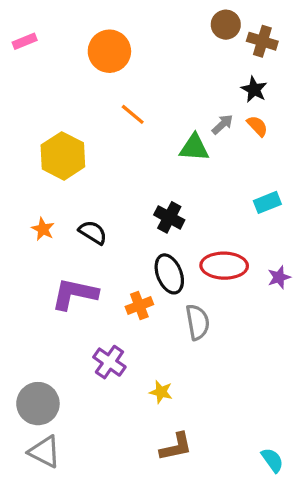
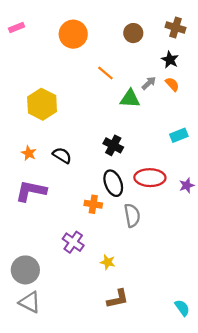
brown circle: (226, 25) -> (133, 33), moved
orange line: (133, 114) -> (105, 73), moved
purple L-shape: (75, 294) -> (31, 191), moved
orange cross: (139, 306) -> (93, 204), turned 30

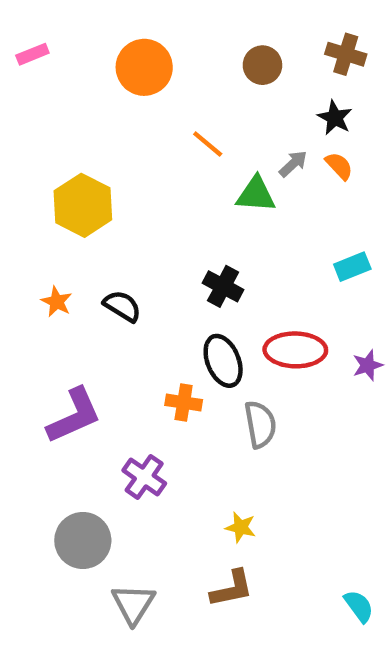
purple L-shape: (31, 191) -> (74, 416), moved, turned 144
yellow star: (108, 262) -> (241, 527), moved
gray circle: (25, 270) -> (83, 540), moved
gray triangle: (30, 302) -> (133, 604), moved, turned 35

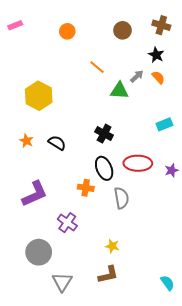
orange circle: (144, 67) -> (67, 31), size x0.6

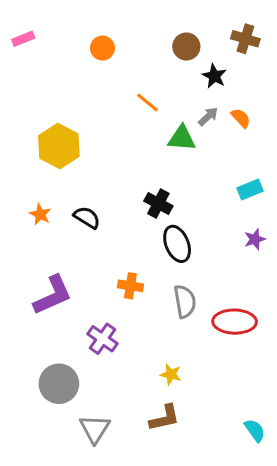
black star: (156, 55) -> (214, 76), moved
red ellipse: (138, 163) -> (235, 322), moved
black ellipse: (104, 168) -> (177, 244), moved
purple star: (172, 170) -> (255, 239), moved

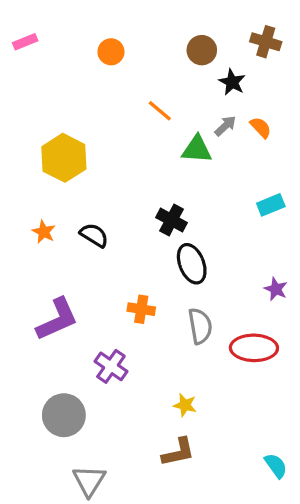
purple star: (255, 239) -> (276, 289), moved, turned -30
gray triangle: (95, 429) -> (89, 481), moved

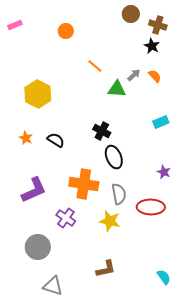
brown circle: (202, 50) -> (131, 14), moved
black star: (232, 82) -> (152, 46), moved
orange cross: (141, 309) -> (84, 184), size x1.8
yellow star: (185, 405) -> (110, 221), moved, size x1.5
gray triangle: (89, 481) -> (53, 286), turned -45

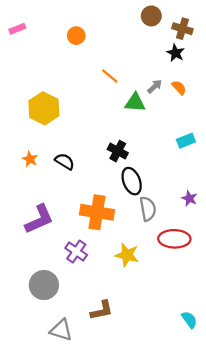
gray semicircle: (119, 194) -> (148, 209), moved
brown L-shape: (106, 269) -> (102, 310), moved

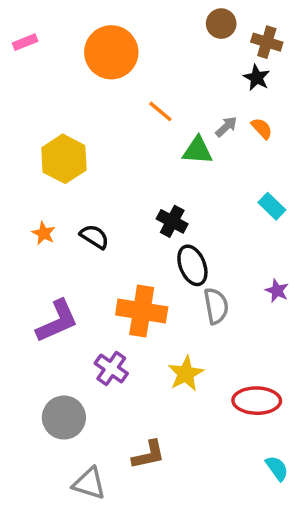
orange circle: (76, 36) -> (111, 52), size x2.0
cyan rectangle: (186, 141) -> (272, 206), turned 66
red ellipse: (174, 239) -> (257, 401), moved
yellow star: (127, 255) -> (186, 374), turned 30

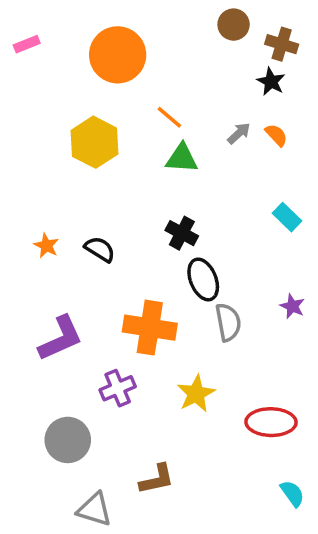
green triangle: (198, 150) -> (182, 158), moved
yellow hexagon: (64, 159) -> (94, 142), moved
purple cross: (111, 368) -> (118, 388), turned 32

